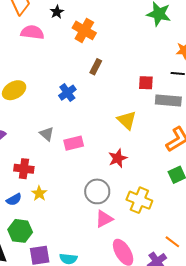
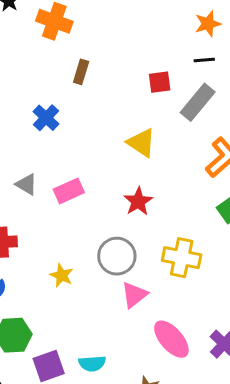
gray rectangle: (168, 100) -> (198, 102), turned -45
yellow star: (39, 193) -> (62, 275), moved

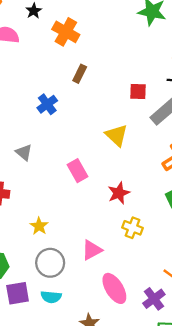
pink rectangle: (69, 191) -> (77, 171), moved, turned 75
red star: (138, 201) -> (119, 193), moved
gray circle: (117, 256) -> (50, 263), moved
yellow cross: (182, 258) -> (133, 228), size x0.7

